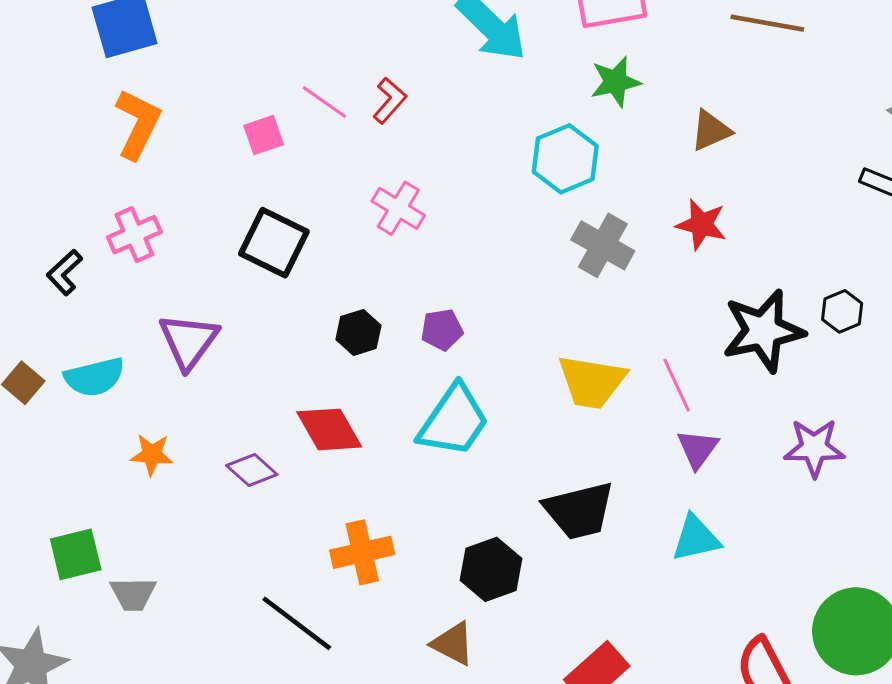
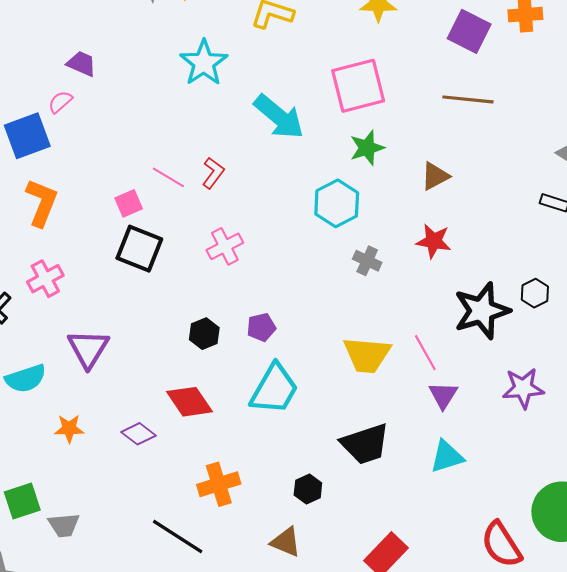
pink cross: (398, 208) -> (225, 246), turned 36
black square: (274, 243) -> (139, 249), moved
gray cross: (603, 245) -> (367, 261), size x0.7
black hexagon: (491, 569) -> (308, 489), size x0.7

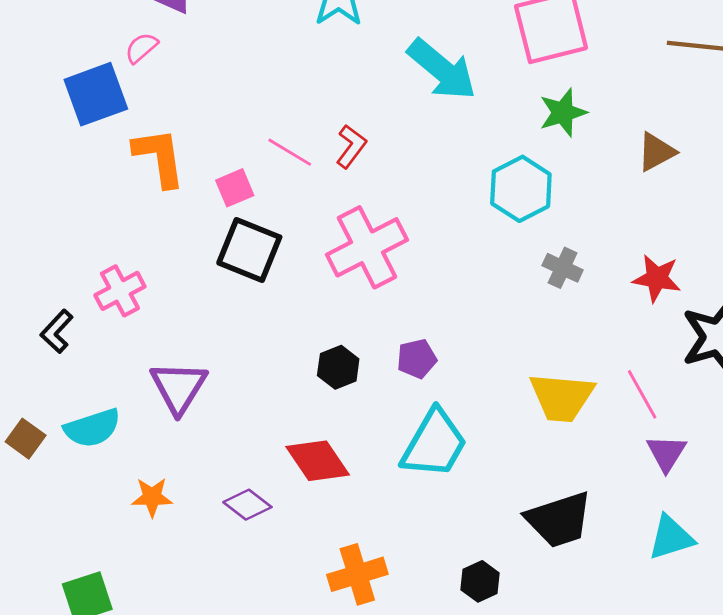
orange L-shape: (42, 203) -> (159, 157), moved, turned -30
red star: (434, 241) -> (657, 278), moved
pink cross: (225, 246) -> (367, 247), size x1.6

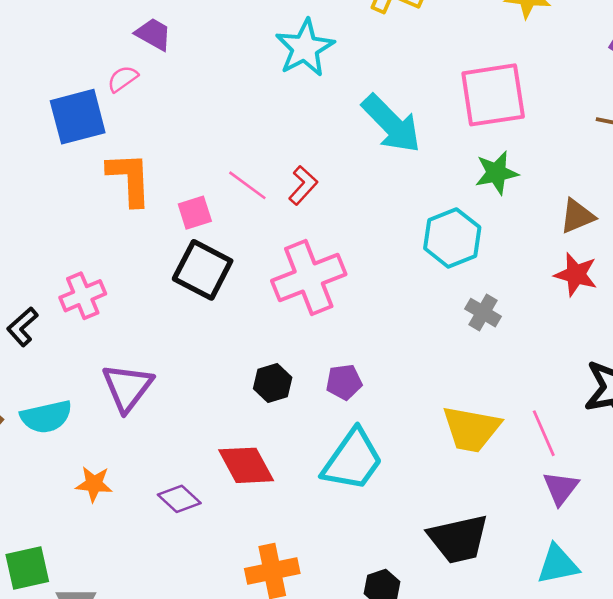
red star: (657, 278) -> (576, 274), moved

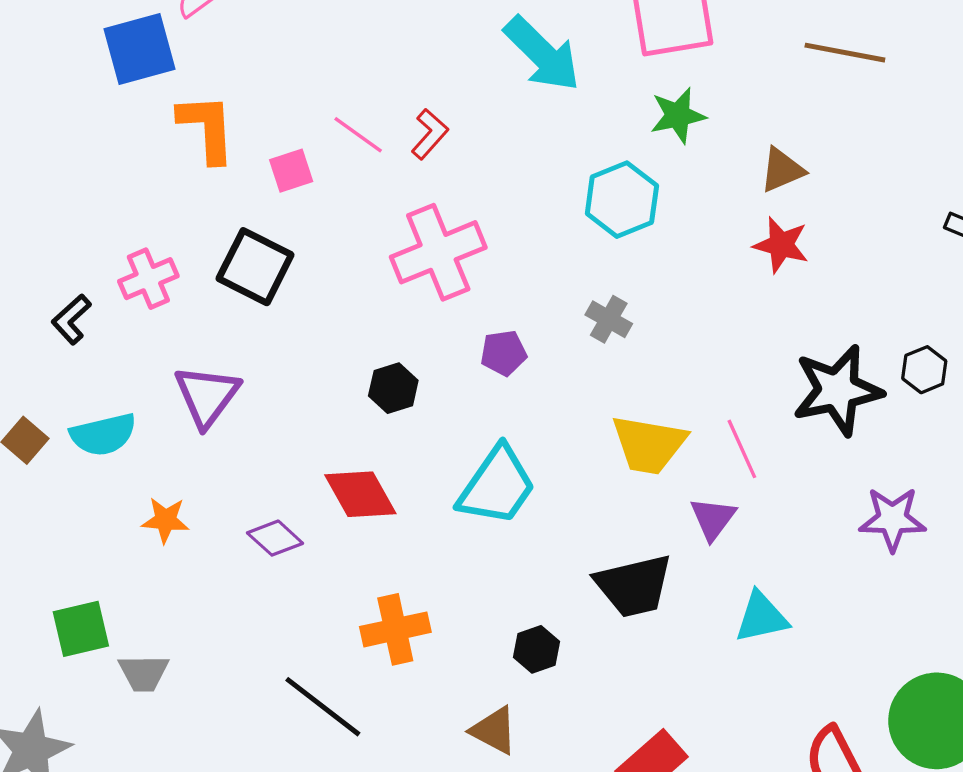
black square: (203, 270) -> (255, 267), moved
gray cross: (483, 313) -> (609, 319), moved
purple pentagon: (344, 382) -> (504, 353), moved
purple triangle: (561, 488) -> (713, 518), moved

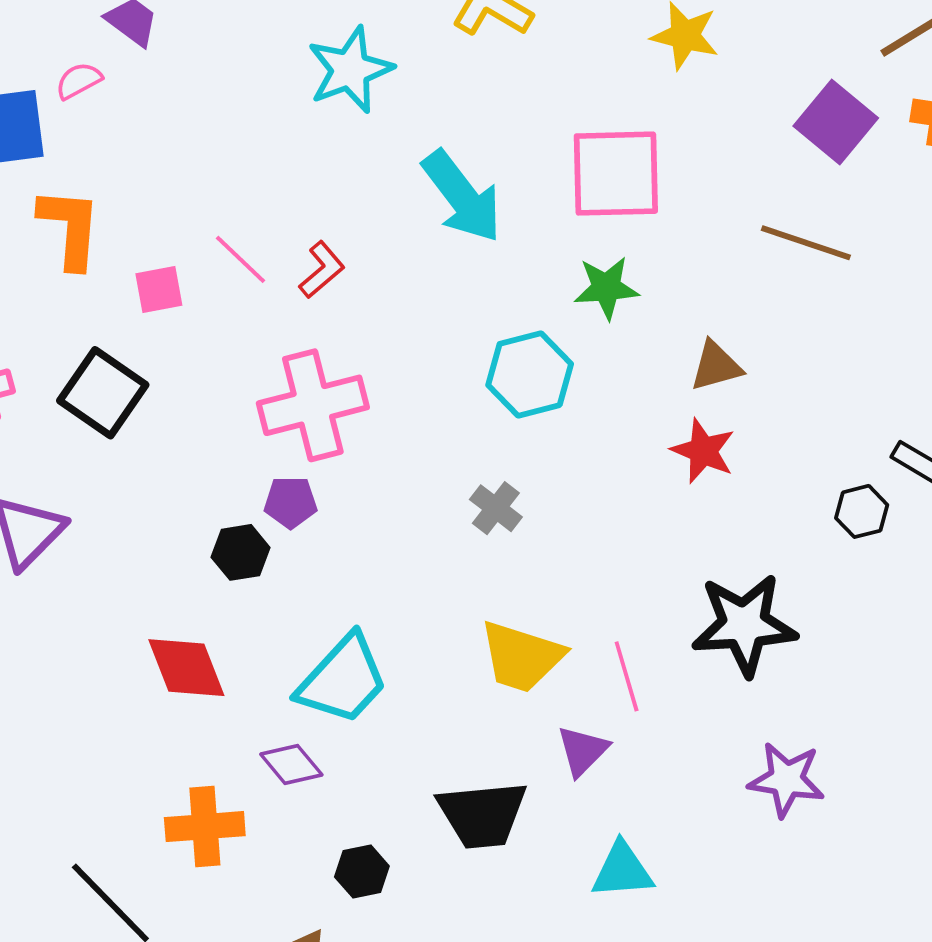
purple pentagon: (504, 353) -> (291, 502), moved
black hexagon: (924, 370) -> (862, 511), moved
purple diamond: (275, 538) -> (291, 764), moved

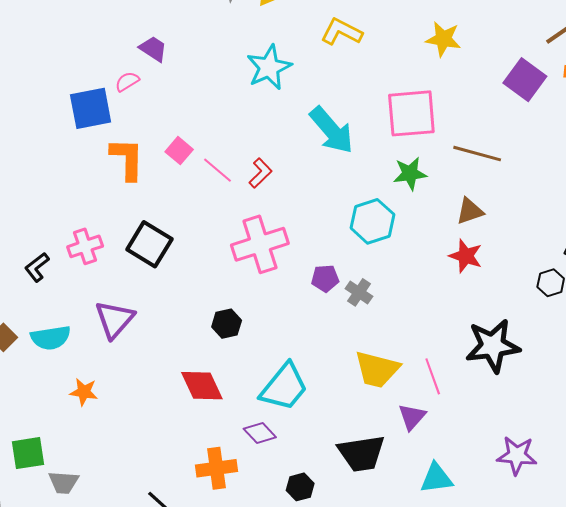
brown line: (806, 243) -> (477, 154), moved
pink square: (159, 289) -> (179, 151), moved, turned -36
purple pentagon: (291, 502) -> (325, 278), moved
purple star: (786, 780) -> (517, 455), moved

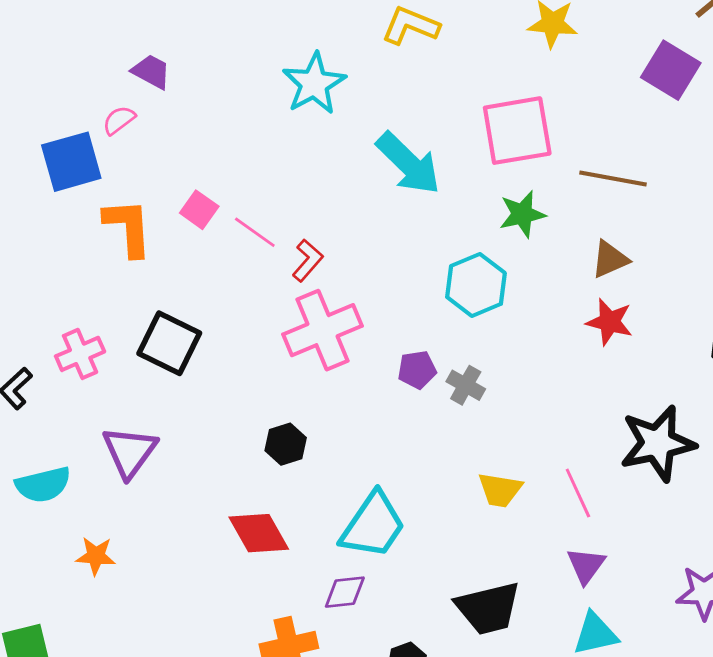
red L-shape: (260, 173) -> (308, 260), moved
yellow trapezoid: (377, 369) -> (500, 490), size x0.7
purple triangle: (412, 417) -> (586, 565), moved
purple diamond: (260, 433) -> (345, 592), turned -48

